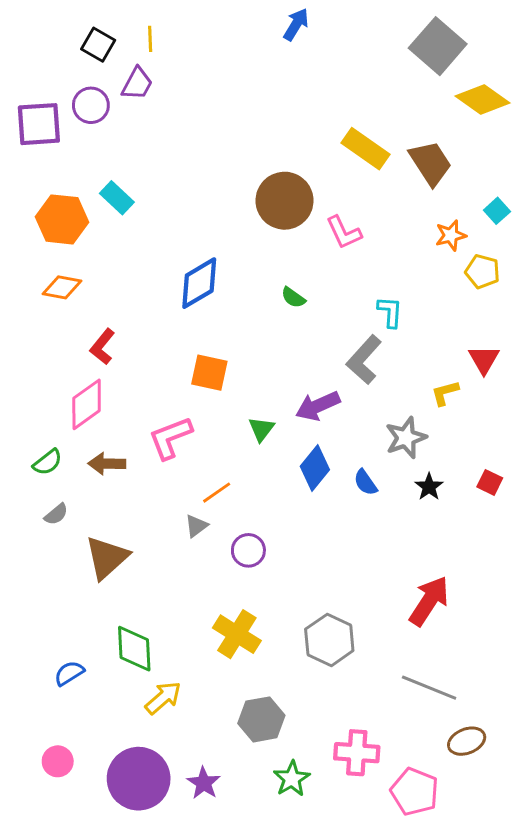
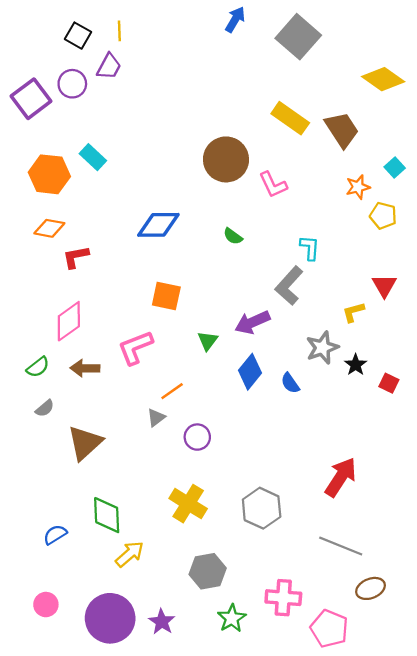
gray square: (438, 46) -> (298, 37), moved
purple square: (39, 124) -> (31, 99), turned -33
blue diamond: (199, 283) -> (158, 225), turned 30
red L-shape: (102, 347) -> (76, 257), moved, turned 40
black star: (429, 487) -> (356, 365), moved

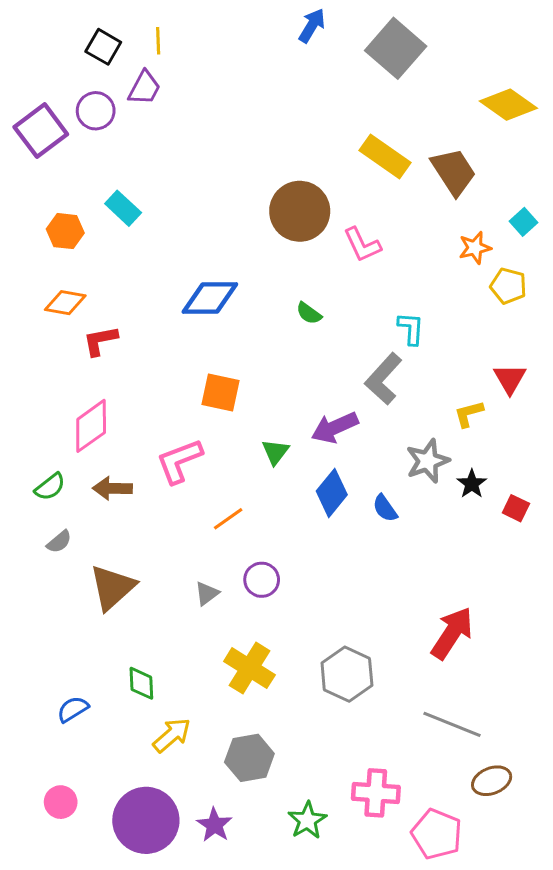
orange hexagon: (49, 174) -> (65, 231), size x0.7
gray triangle: (156, 418) -> (207, 593), moved
green diamond: (107, 515) -> (141, 683), size x0.7
gray hexagon: (208, 571) -> (249, 758), moved

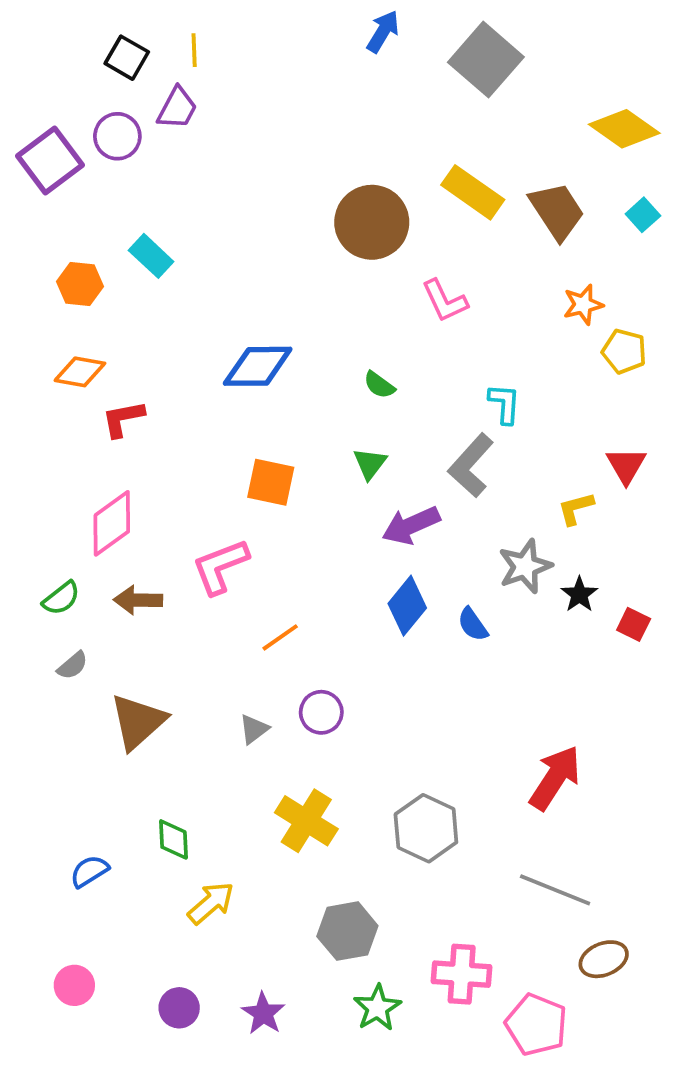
brown circle: (300, 211) -> (372, 222), moved
cyan square: (524, 222) -> (643, 215), moved
green triangle: (275, 452) -> (370, 464), moved
gray hexagon: (249, 758) -> (347, 931), moved
purple circle: (146, 820) -> (179, 1008), size x0.5

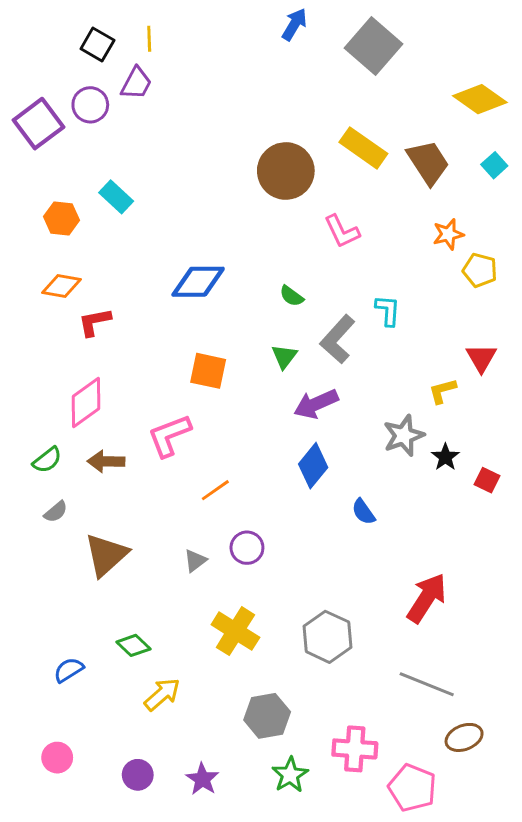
gray L-shape: (471, 465) -> (338, 339), moved
blue semicircle: (473, 624) -> (363, 512), moved
green diamond: (173, 839) -> (133, 645), turned -44

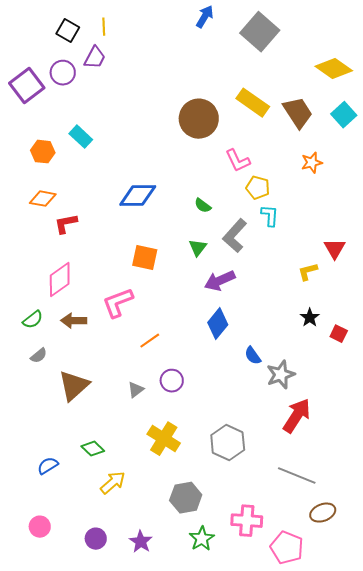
cyan square: (494, 165) -> (344, 115), size x1.4
yellow pentagon: (480, 270) -> (258, 188), moved
gray star: (404, 436) -> (281, 375), moved

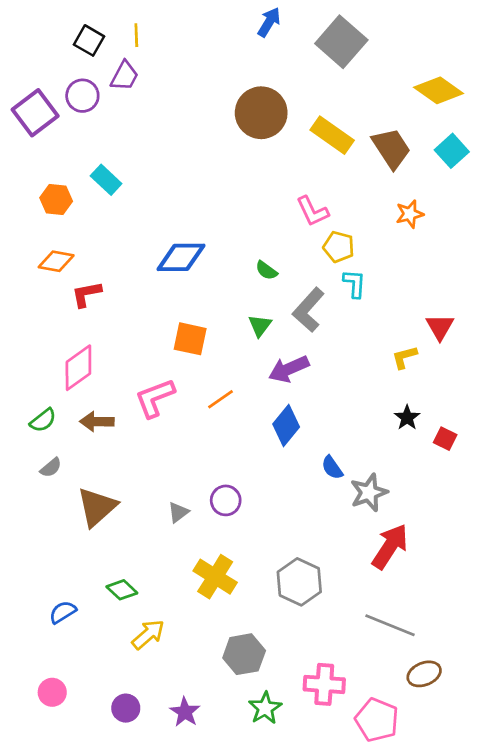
brown circle: (199, 119) -> (261, 113), moved
orange line: (150, 341) -> (220, 399), moved

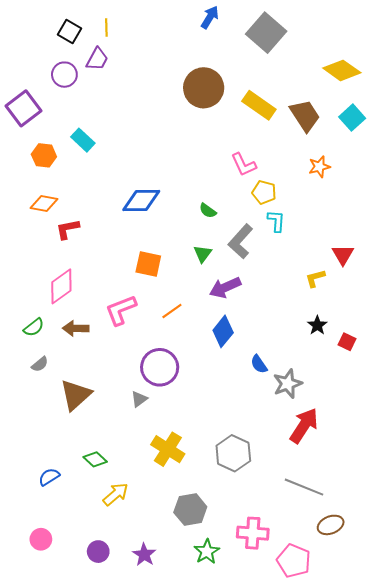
purple square: (35, 113) -> (23, 108), moved
purple circle: (226, 500) -> (160, 367), moved, size x1.6

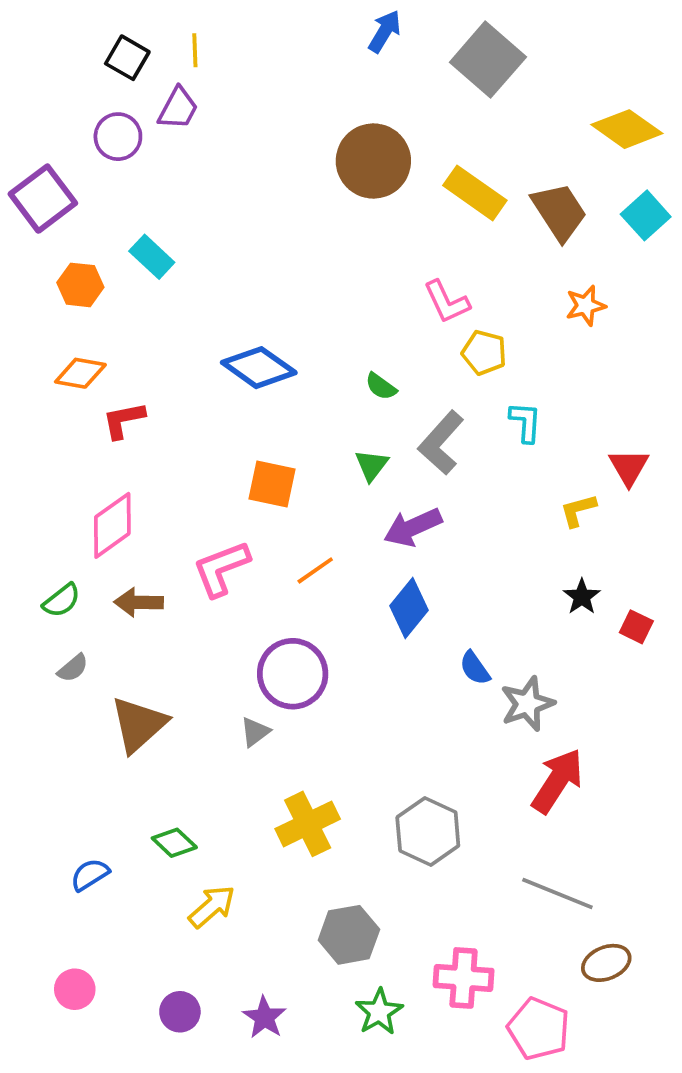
blue diamond: (141, 200) -> (259, 368), turned 36
cyan L-shape: (276, 221) -> (526, 422), moved
yellow cross: (168, 449) -> (308, 824), turned 32

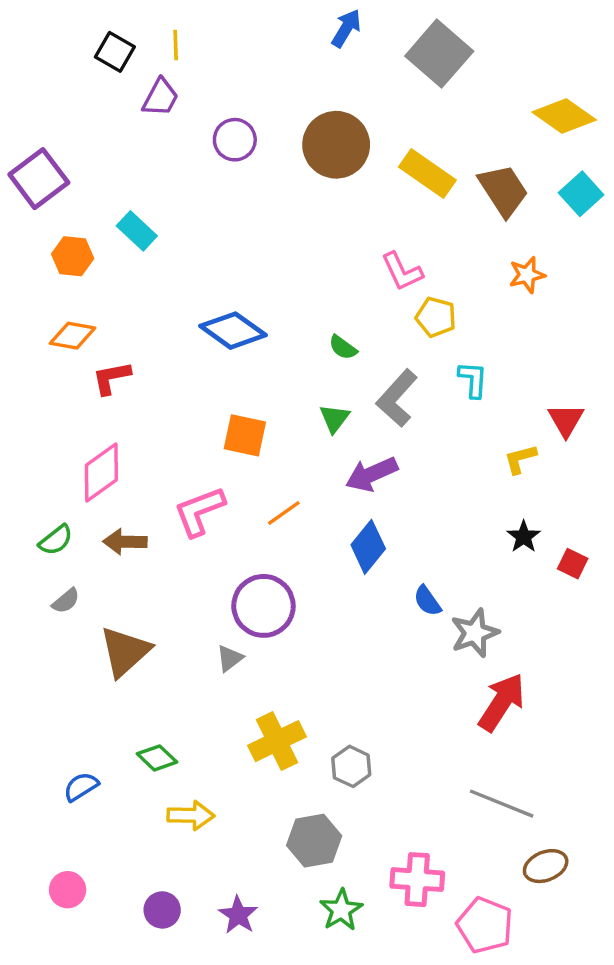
purple circle: (118, 137) -> (235, 140), moved
gray hexagon: (428, 831) -> (351, 766), moved, size x0.7
yellow arrow: (212, 907) -> (191, 815), turned 42

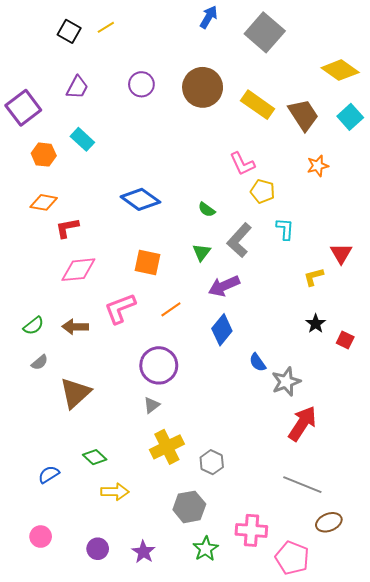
yellow line: (176, 45) -> (106, 27), turned 60
purple trapezoid: (160, 97) -> (77, 87), moved
pink diamond: (101, 472) -> (78, 270), moved, turned 30
gray triangle: (230, 658) -> (152, 405), moved

